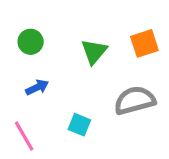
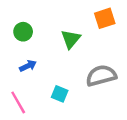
orange square: (144, 43) -> (105, 18), moved

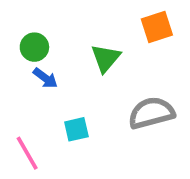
blue arrow: (28, 66) -> (45, 78), moved, turned 63
cyan square: (60, 94) -> (76, 129), moved, turned -35

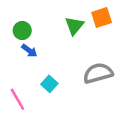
green triangle: (106, 58) -> (74, 26), moved
cyan square: (76, 129) -> (49, 84), turned -35

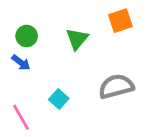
green triangle: (74, 26) -> (77, 39), moved
blue arrow: (29, 51) -> (21, 63), moved

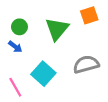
green triangle: (77, 39) -> (57, 29), size x1.4
cyan square: (59, 99) -> (43, 74), size x1.6

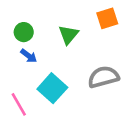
green triangle: (57, 29) -> (69, 35), size x0.7
blue arrow: (15, 47) -> (29, 56), moved

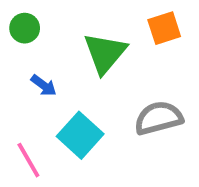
green circle: (24, 32) -> (25, 28), moved
green triangle: (69, 35) -> (105, 53), size x1.4

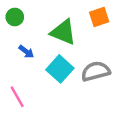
green triangle: (105, 53) -> (63, 32), turned -48
cyan square: (80, 135) -> (60, 69), moved

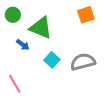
green triangle: (63, 32) -> (41, 28), moved
cyan square: (60, 69) -> (52, 60), size x0.7

